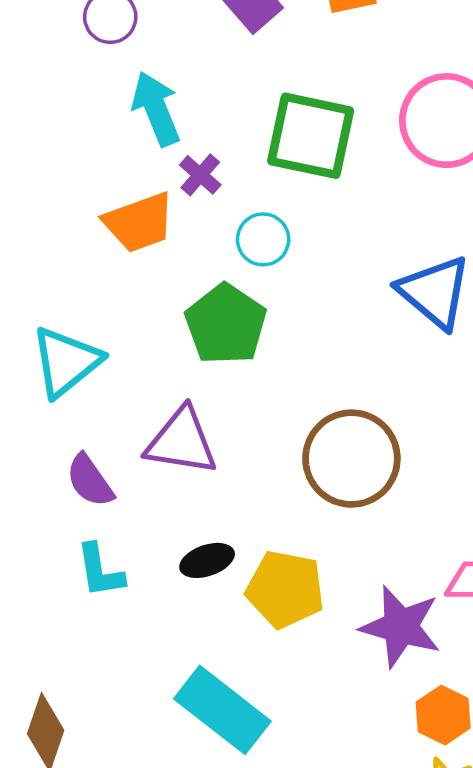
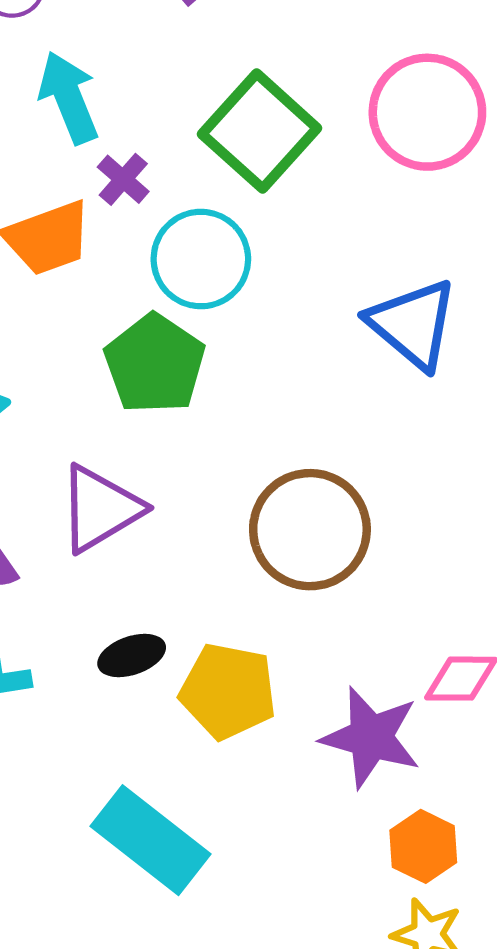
green square: (311, 136) -> (260, 131), turned 30
cyan circle: (263, 239) -> (201, 259), size x1.5
purple triangle: (182, 442) -> (100, 509), turned -40

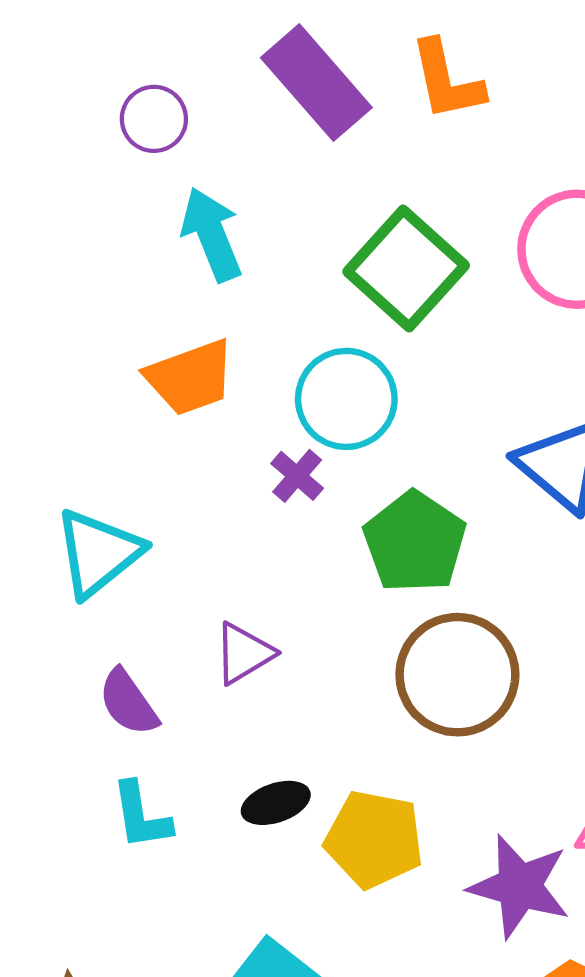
purple cross: (123, 179) -> (297, 476), moved
green pentagon: (155, 364) -> (415, 542), moved
purple triangle: (100, 509) -> (244, 653), size x0.7

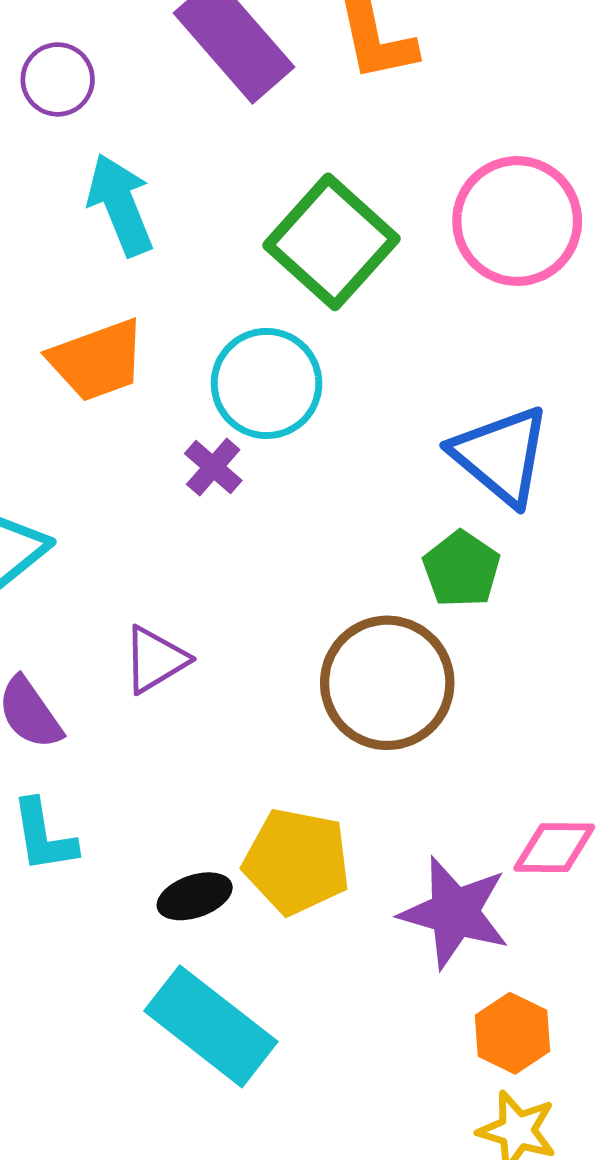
green pentagon: (415, 542) -> (461, 569), moved, size x0.7
black ellipse: (276, 803) -> (195, 896), moved

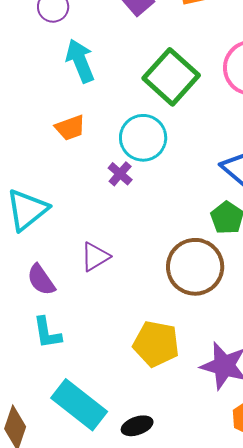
orange trapezoid: (97, 360) -> (70, 128), size x0.7
black ellipse: (195, 896) -> (137, 426), moved
cyan rectangle: (211, 1026) -> (79, 405), moved

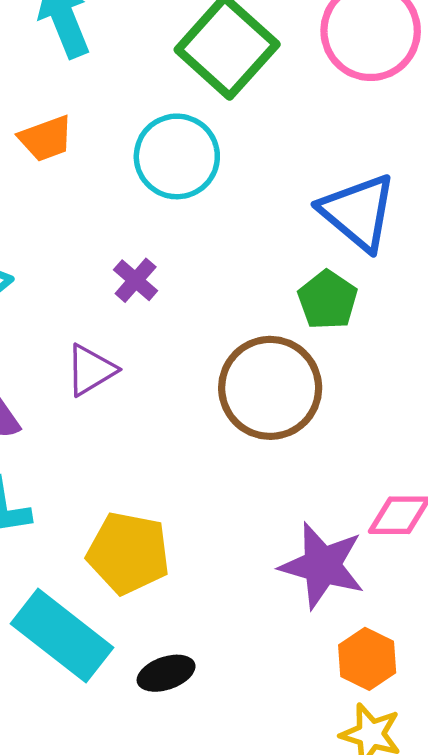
purple cross: (120, 174) -> (136, 280), moved
yellow pentagon: (156, 344) -> (128, 553), moved

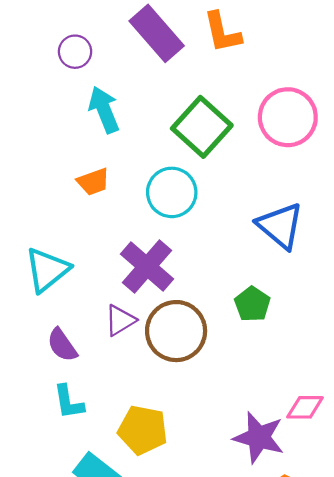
purple cross: (136, 280) -> (147, 267), size x2.0
green pentagon: (328, 300) -> (252, 304), moved
brown circle: (270, 388) -> (176, 331), moved

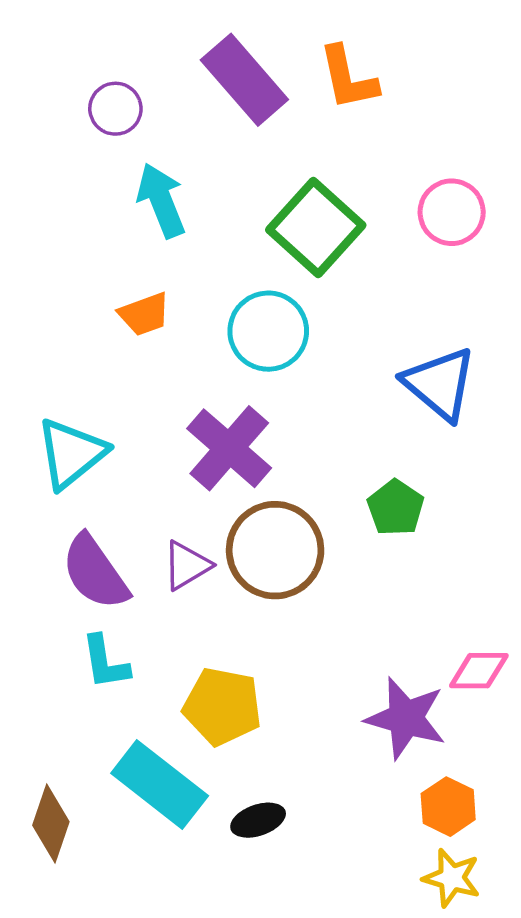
pink circle: (288, 117) -> (452, 212), size x0.7
purple triangle: (120, 320) -> (187, 565), moved
purple semicircle: (62, 345) -> (95, 572), size x1.4

